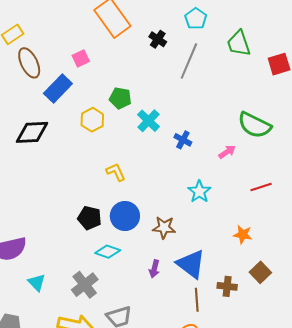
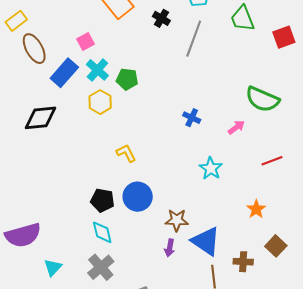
cyan cross: (148, 121) -> (97, 70), moved
brown star: (164, 228) -> (177, 220), moved
orange star: (243, 235) -> (256, 209), turned 30
cyan diamond: (108, 252) -> (102, 232), moved, turned 60
cyan triangle: (37, 282) -> (53, 267), turned 30

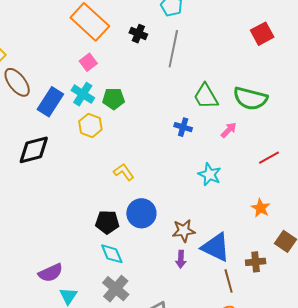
green trapezoid: (242, 18) -> (206, 96), moved
pink square: (85, 41) -> (88, 62), moved
purple semicircle: (23, 235) -> (51, 273), moved, size x0.7

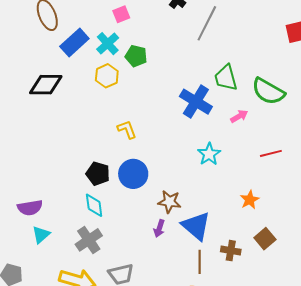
blue cross: (183, 127) -> (196, 102), size x1.8

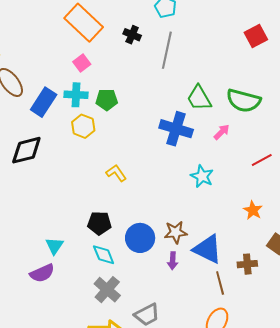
cyan cross: (108, 44) -> (76, 95), turned -30
blue circle: (133, 174) -> (140, 238), moved
cyan triangle: (41, 235) -> (54, 246), moved

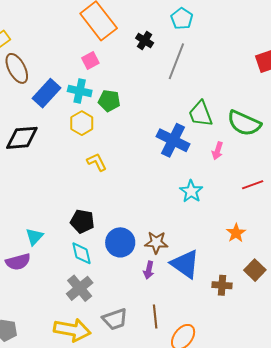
pink arrow: (222, 132) -> (218, 151), turned 144
yellow L-shape: (116, 173) -> (97, 162), moved
brown line: (220, 283) -> (155, 317), moved

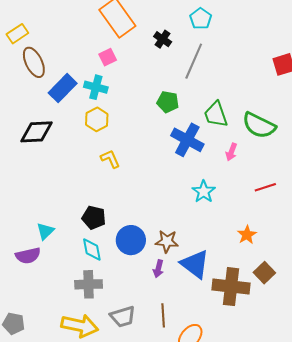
green pentagon: (109, 101) -> (168, 102), moved
brown cross: (222, 285) -> (231, 287), size x1.8
gray cross: (80, 288) -> (89, 284), turned 36

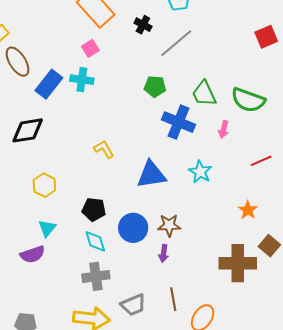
gray line: (194, 61) -> (176, 43), turned 33
yellow hexagon: (97, 119) -> (44, 185), moved
blue triangle: (195, 264) -> (151, 175), moved, turned -40

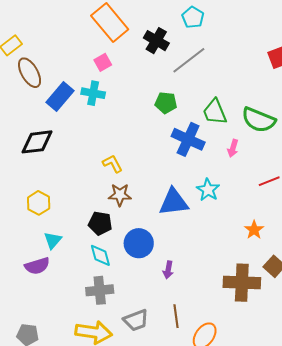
black cross: (143, 25) -> (156, 41), size x1.4
blue triangle: (151, 175) -> (174, 202), moved
yellow hexagon: (44, 185) -> (39, 203), moved
brown star: (169, 225) -> (120, 195), moved

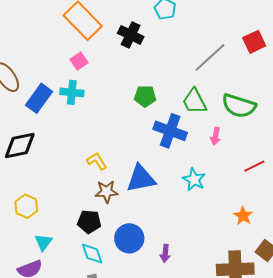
gray line: (189, 60) -> (210, 57), moved
blue triangle: (174, 202) -> (141, 179), moved
purple arrow: (168, 270) -> (165, 253), moved

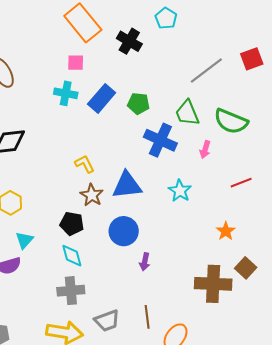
pink square: (79, 61) -> (76, 63), turned 30
blue rectangle: (39, 98) -> (102, 98), moved
brown star: (107, 192) -> (92, 195), turned 30
blue circle: (129, 238) -> (124, 231), moved

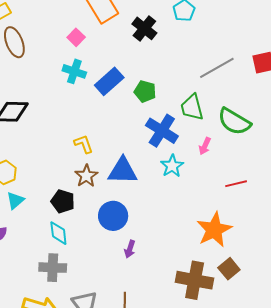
pink square: (76, 63) -> (76, 37), moved, turned 36
cyan star: (180, 191) -> (172, 166), moved
orange star: (226, 231) -> (214, 230), size x1.8
cyan triangle: (24, 240) -> (15, 200), moved

